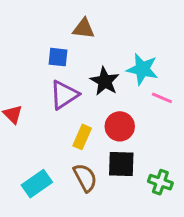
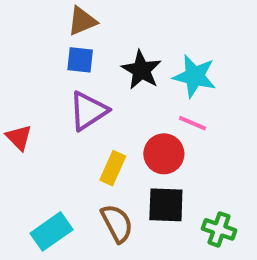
brown triangle: (84, 28) -> (82, 21), moved, turned -30
black star: (105, 81) -> (141, 70), moved
pink line: (162, 98) -> (192, 123), moved

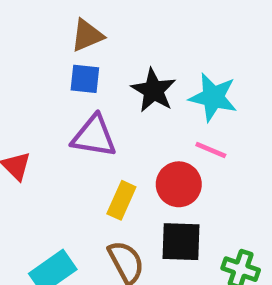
purple triangle: (88, 111) -> (94, 136), turned 42

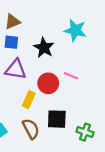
cyan star: (213, 97) -> (75, 30), moved
red circle: (179, 184) -> (48, 83), moved

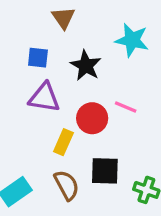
brown triangle: (12, 22) -> (63, 18), moved, turned -42

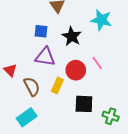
pink line: (126, 107) -> (97, 63), turned 32
brown semicircle: (67, 185) -> (32, 87), moved

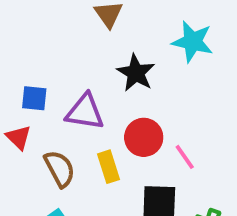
blue square: (41, 31) -> (34, 98), moved
pink line: (97, 63) -> (185, 157), moved
yellow rectangle: (57, 86) -> (108, 167), turned -42

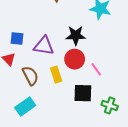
black star: (136, 73) -> (76, 35), moved, turned -30

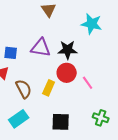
purple triangle: (44, 46) -> (41, 48), moved
yellow rectangle: (56, 75) -> (49, 88), turned 42
black square: (83, 93) -> (61, 122), moved

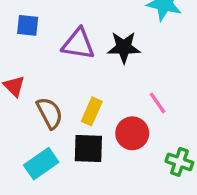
blue square: (11, 53) -> (28, 25), moved
red circle: (67, 73) -> (132, 133), moved
black square: (61, 122) -> (88, 148), moved

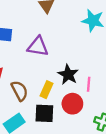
black star: (124, 47) -> (68, 75), moved, turned 30
pink line: (158, 103) -> (89, 84), turned 40

